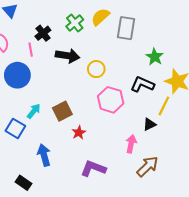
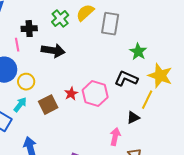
black cross: (43, 33) -> (29, 29), turned 35
yellow circle: (96, 69) -> (26, 82), moved
red star: (79, 133) -> (71, 94), moved

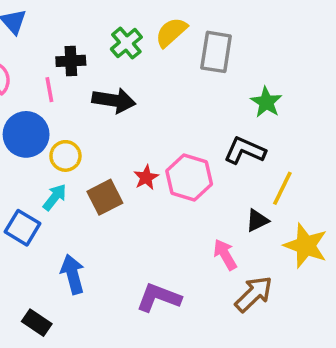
yellow star: (160, 76) -> (306, 246), moved
pink arrow: (115, 137) -> (225, 255), turned -42

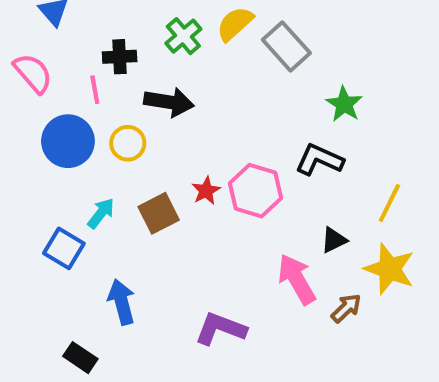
gray rectangle: (216, 52) -> (286, 46), turned -51
yellow circle: (65, 156) -> (128, 143), moved
yellow line: (282, 188) -> (389, 203), moved
pink arrow: (225, 255) -> (297, 279), size x1.4
brown arrow: (254, 294) -> (346, 308), moved, size x0.7

